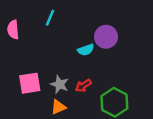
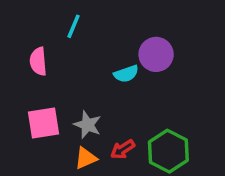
pink semicircle: (13, 30) -> (38, 61), moved
red arrow: (83, 86) -> (123, 149), moved

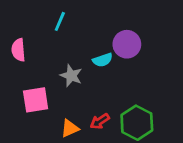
pink semicircle: (38, 61) -> (18, 50), moved
gray star: (88, 125) -> (71, 76), moved

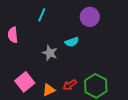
purple circle: (127, 44) -> (90, 17), moved
pink square: (36, 100) -> (25, 82), moved, turned -30

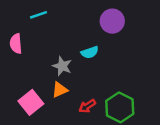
cyan line: (42, 15) -> (38, 15), moved, turned 48
orange triangle: (49, 90) -> (60, 90), moved

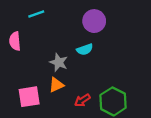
purple circle: (112, 21) -> (94, 21), moved
pink square: (31, 102) -> (29, 97), turned 30

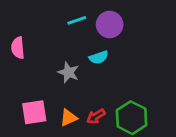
cyan line: (36, 14) -> (77, 20), moved
orange triangle: (56, 85) -> (69, 118), moved

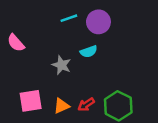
pink semicircle: (18, 48) -> (16, 43), turned -36

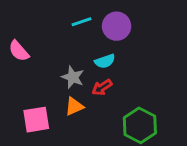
red arrow: (86, 105) -> (102, 87), moved
orange triangle: (61, 106) -> (74, 106), moved

